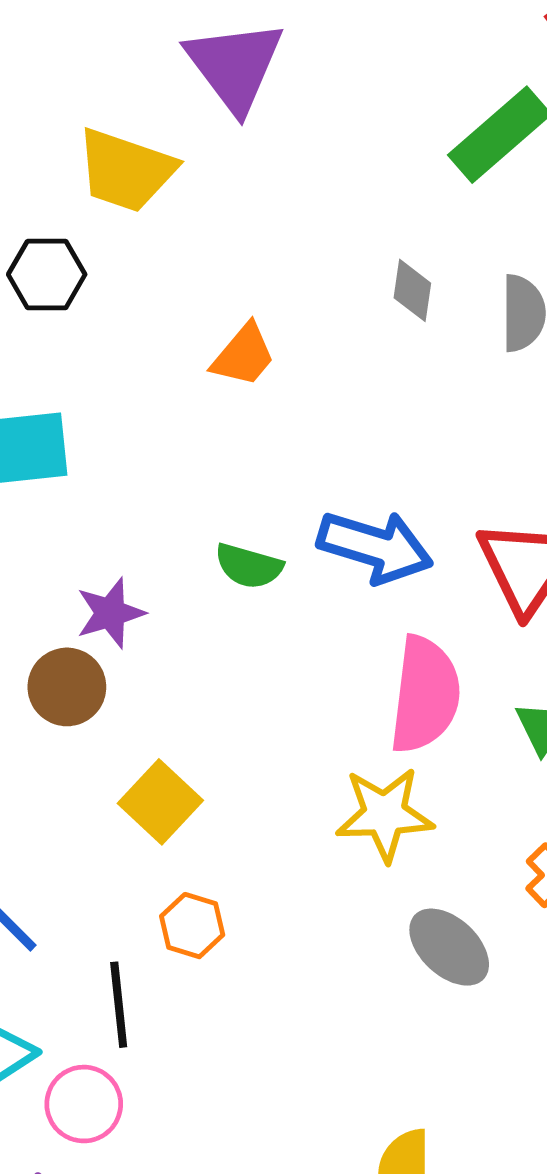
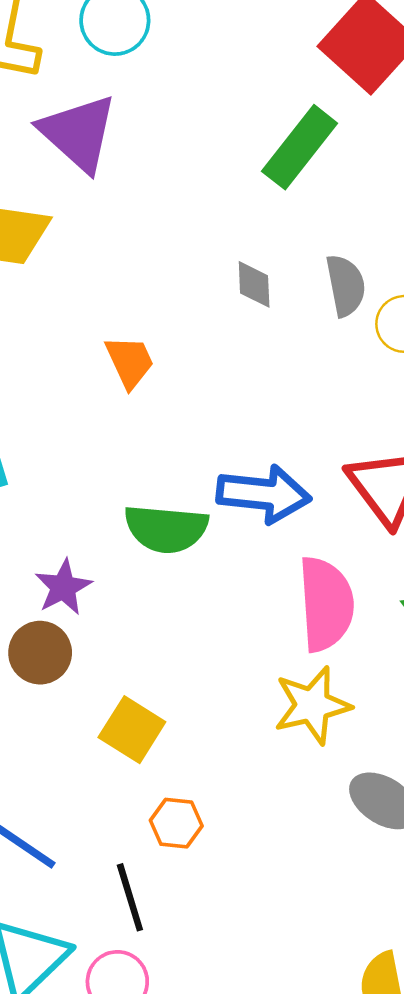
orange trapezoid: (243, 355) -> (130, 362), turned -54
green semicircle: (249, 566) -> (166, 529), size x1.5

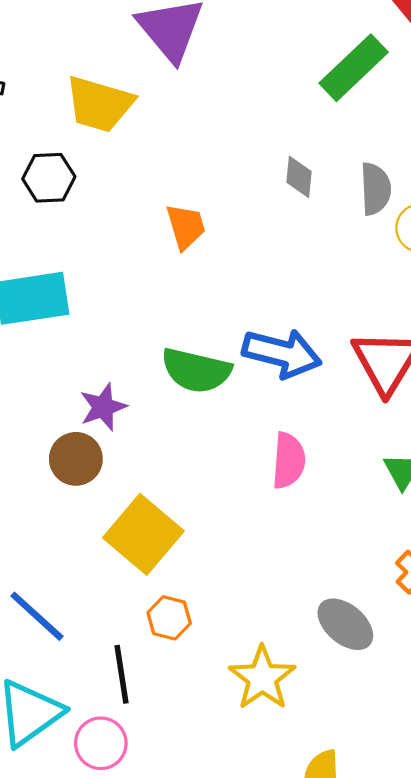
pink semicircle: (326, 604) -> (289, 461), moved, size x0.7
yellow star: (312, 705) -> (262, 678), moved, turned -30
yellow square: (132, 730) -> (143, 534), size x1.4

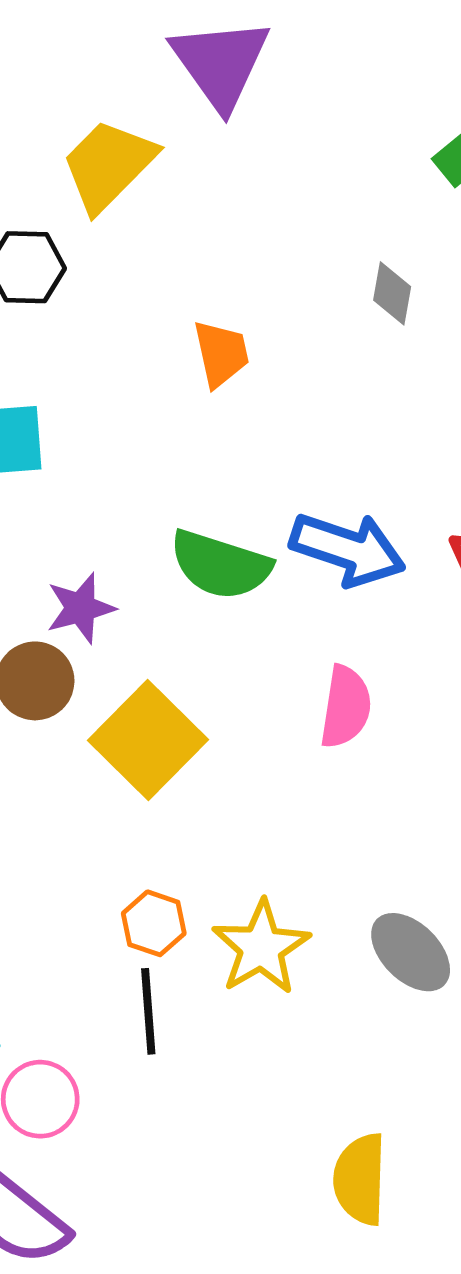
yellow trapezoid: (99, 104) -> (108, 165), turned 114
yellow square: (143, 534) -> (148, 740), moved
black line: (121, 674) -> (148, 1011), moved
yellow star: (262, 678) -> (261, 947), moved

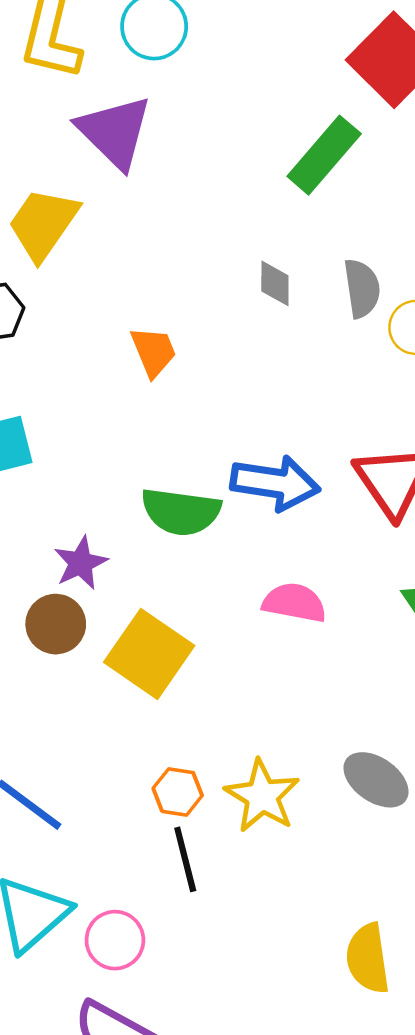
pink semicircle: (346, 707) -> (294, 603), turned -78

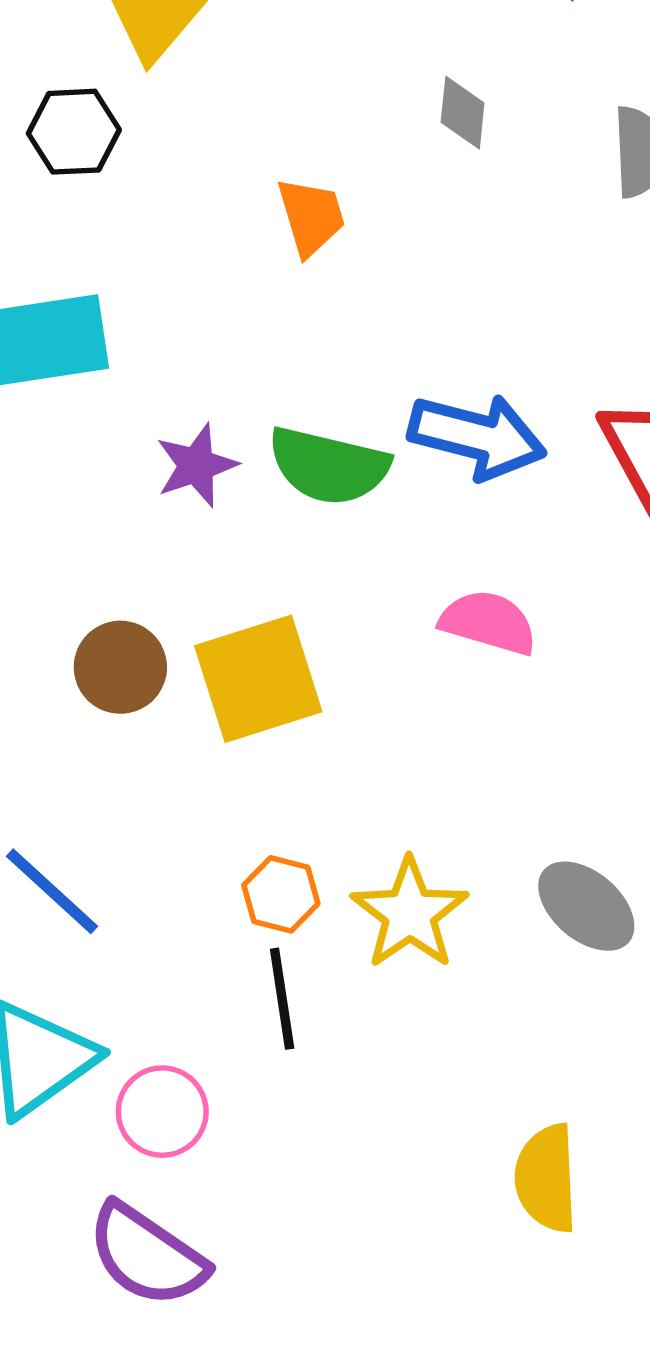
gray diamond: (275, 283) -> (463, 113), moved
purple star: (81, 563) -> (196, 465), moved
brown circle: (56, 624) -> (120, 667), moved
yellow square: (149, 654) -> (258, 679), turned 32

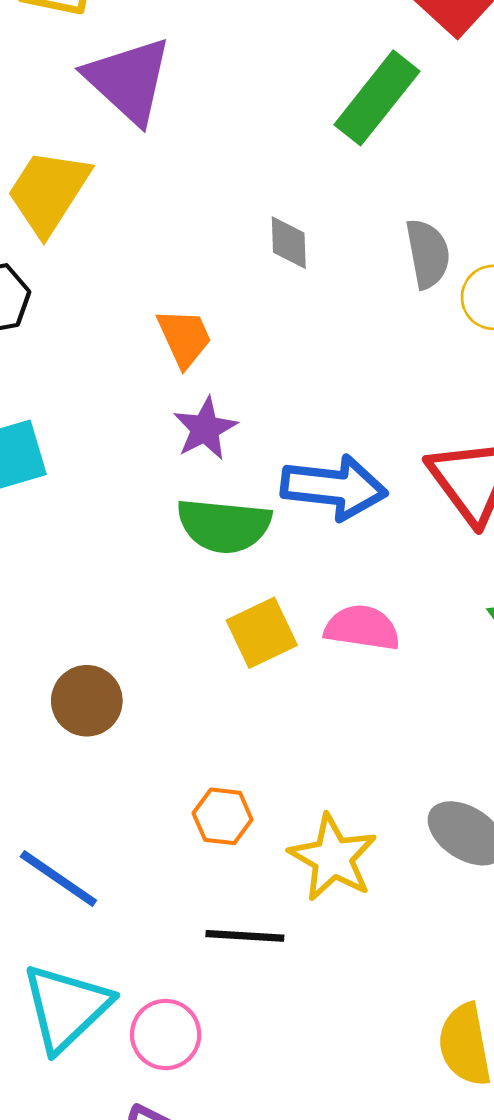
purple star: (196, 465) -> (205, 429), moved
yellow square: (258, 679) -> (262, 633), moved, size x0.7
orange hexagon: (281, 894) -> (223, 816), moved
black line: (282, 999) -> (245, 936), turned -70

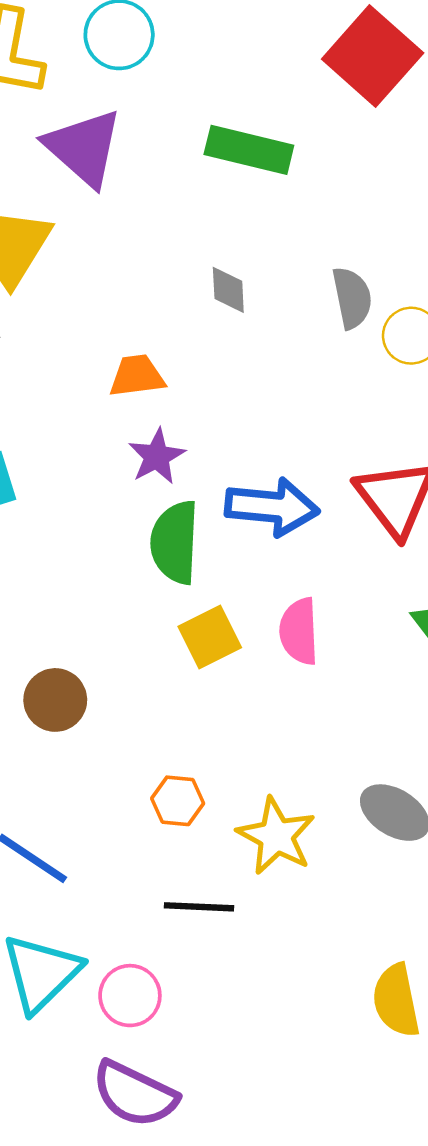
green rectangle: (377, 98) -> (249, 150), moved, turned 66
orange trapezoid: (184, 338) -> (137, 376), turned -72
green semicircle: (224, 526) -> (175, 542), turned 88
pink semicircle: (362, 628) -> (299, 631), turned -100

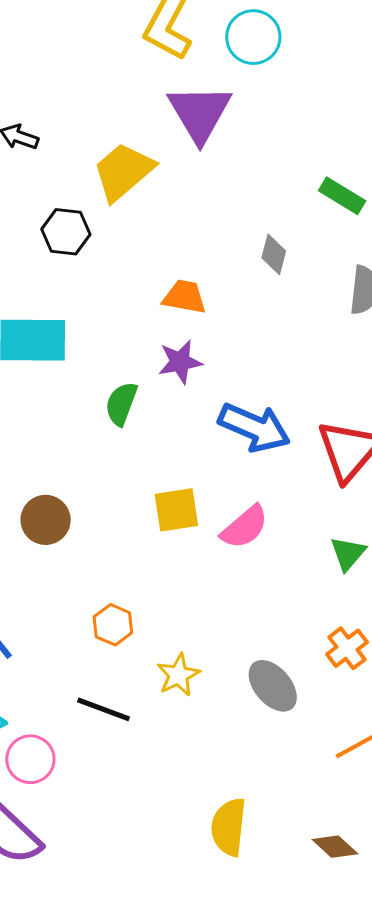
green rectangle: (249, 150) -> (342, 196), moved, size x0.7
green semicircle: (175, 542) -> (121, 404), moved, size x0.7
pink semicircle: (299, 631) -> (245, 527), turned -146
yellow star: (276, 836) -> (178, 675), size x0.7

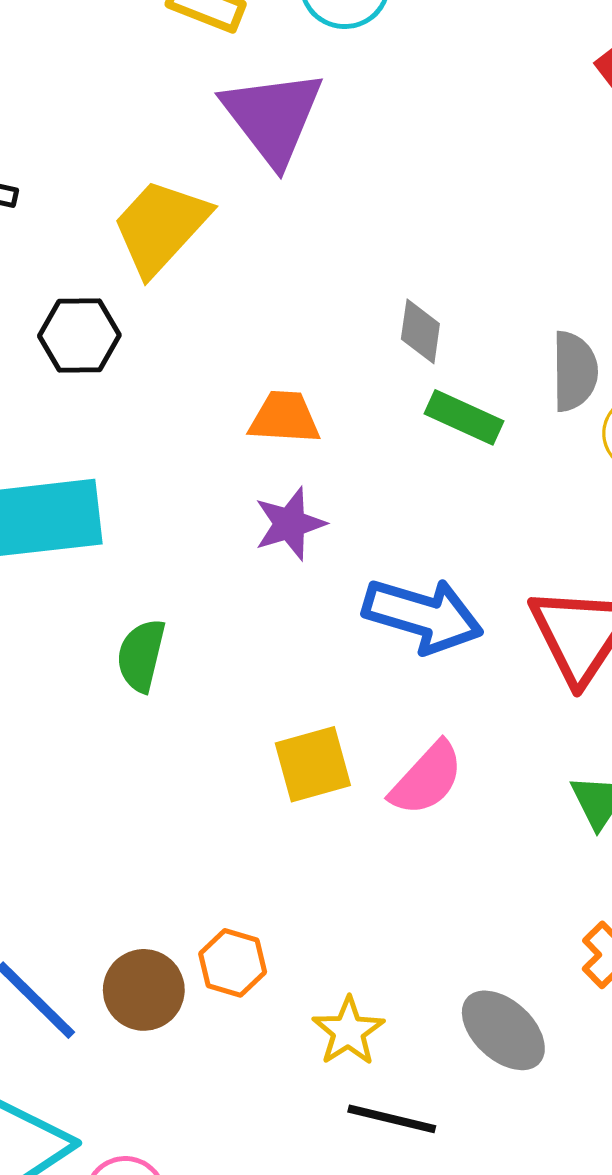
green rectangle: (342, 196) -> (464, 417), moved
green semicircle: (121, 404) -> (141, 655), moved
brown circle: (46, 520) -> (144, 990), moved
black line: (103, 709) -> (392, 1119), moved

